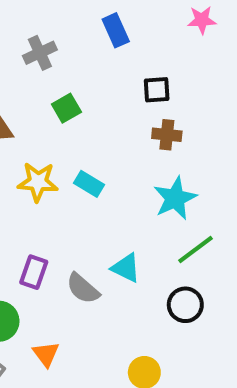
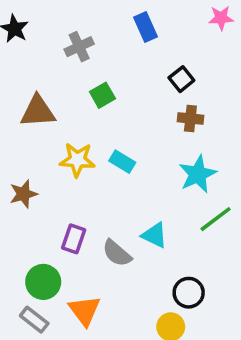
black square: (157, 90) -> (181, 79), turned -35
black circle: (185, 305) -> (189, 293), moved
orange triangle: (46, 354) -> (85, 311), size x1.4

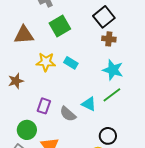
black square: (181, 79) -> (104, 17), size x1.5
green square: (102, 95) -> (60, 26), size x1.5
cyan star: (198, 174) -> (113, 70), turned -30
green line: (216, 219) -> (112, 95), moved

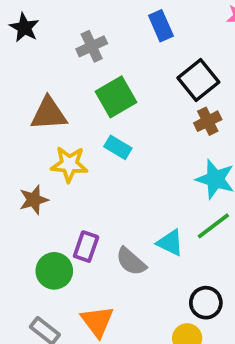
brown cross: (109, 39) -> (208, 121), turned -32
yellow star: (46, 62) -> (69, 164), moved
cyan rectangle: (71, 63) -> (118, 147), moved
green circle: (27, 130) -> (54, 271), moved

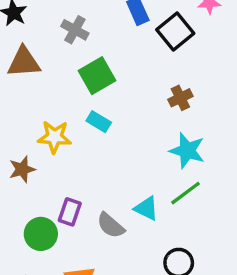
gray cross: (92, 46) -> (75, 30), turned -36
black square: (198, 80) -> (175, 31), moved
brown triangle: (49, 114) -> (24, 62), moved

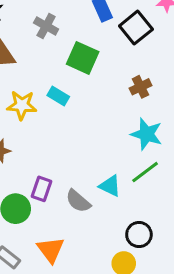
green square: (97, 76) -> (83, 58), moved, turned -36
cyan rectangle: (99, 122) -> (58, 96), moved
yellow star: (54, 137) -> (22, 105), moved

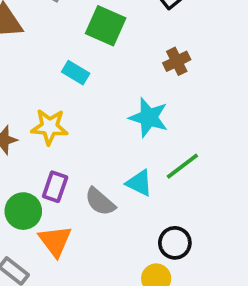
yellow star: (22, 105) -> (49, 127), moved
cyan star: (147, 134) -> (149, 117), moved
orange triangle: (51, 250) -> (55, 241), moved

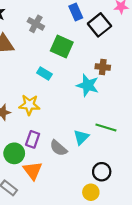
brown cross: (177, 61) -> (103, 67), turned 32
cyan star: (149, 117) -> (88, 85), moved
green line: (182, 166) -> (106, 127), turned 54
cyan triangle: (139, 183) -> (81, 137), turned 49

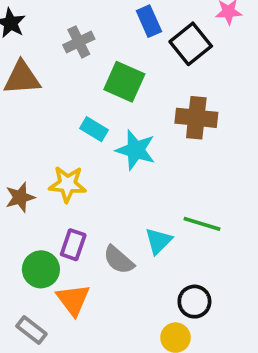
gray cross: (36, 24) -> (79, 42), turned 35
brown cross: (103, 67) -> (196, 118), size x1.5
cyan star: (88, 85) -> (136, 150), moved

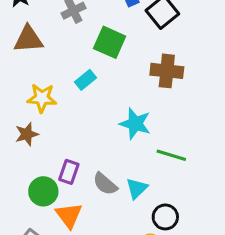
cyan rectangle: (94, 129) -> (85, 80), turned -70
cyan star: (136, 150) -> (135, 124), moved
yellow star: (67, 184) -> (42, 98), moved
cyan triangle: (158, 241) -> (137, 188), moved

